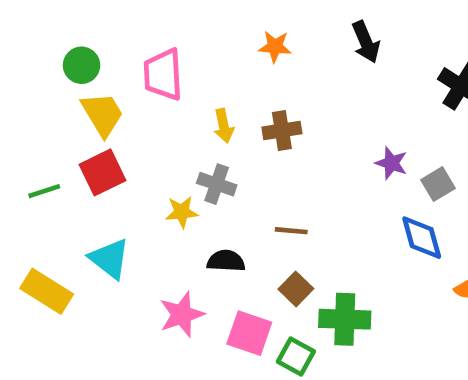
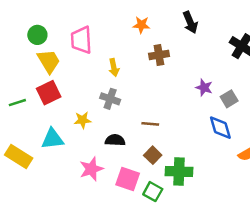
brown cross: (282, 130) -> (159, 55), moved
yellow star: (182, 212) -> (83, 120), moved
cyan triangle: (109, 259) -> (52, 139), turned -45

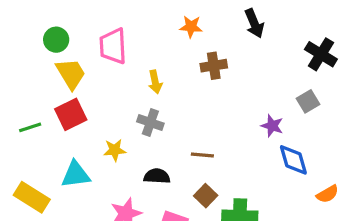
purple star: (204, 88) -> (272, 126), moved
gray square: (229, 99) -> (308, 101), moved

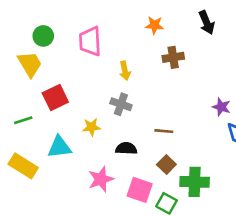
yellow trapezoid: (71, 74) -> (30, 64), moved
green line: (30, 127) -> (23, 120), moved

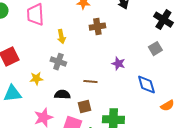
purple star: (221, 107) -> (118, 64), moved
brown square: (166, 164) -> (84, 107), moved, turned 32

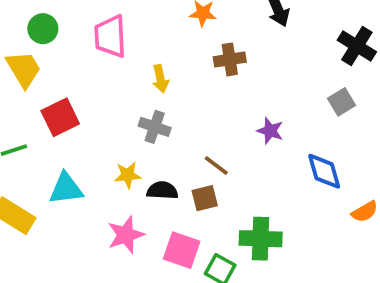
yellow star: (36, 79) -> (128, 175), moved
brown line: (90, 82) -> (216, 165), turned 32
brown square: (84, 107) -> (205, 198), moved

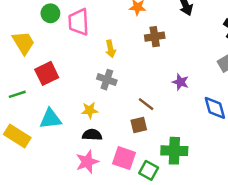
green circle: (43, 29) -> (50, 13), moved
black semicircle: (162, 190) -> (92, 135), moved
pink star: (126, 235) -> (87, 162), moved

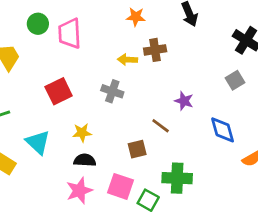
yellow arrow: (111, 49) -> (127, 60), moved, turned 105
red square: (47, 73) -> (59, 91), moved
gray cross: (107, 80) -> (112, 91), moved
brown line: (146, 104) -> (161, 126), moved
cyan triangle: (50, 119) -> (38, 142), turned 50

